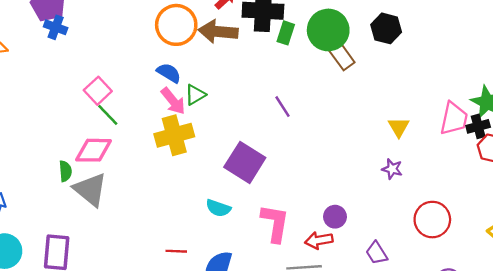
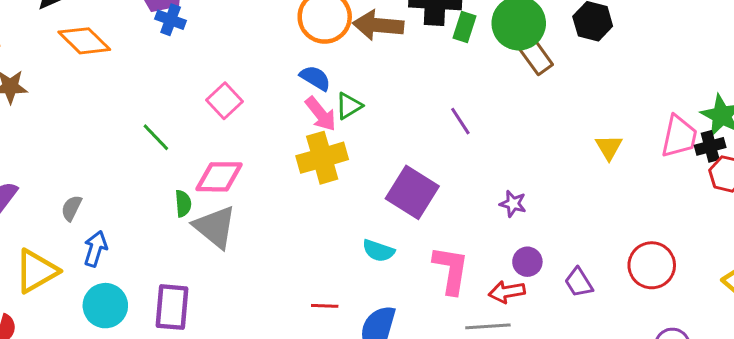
green line: (108, 115) -> (156, 137), moved
purple star: (392, 169) -> (513, 204), moved
purple trapezoid: (377, 253) -> (579, 282), moved

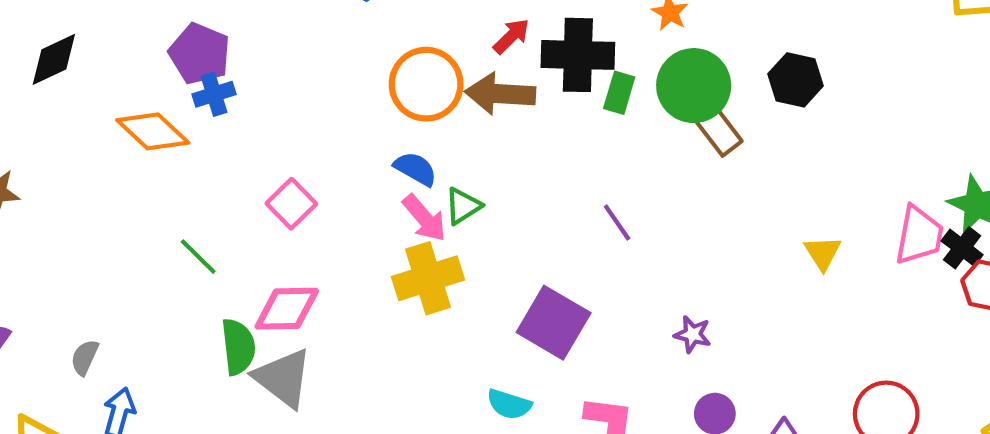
blue cross: (171, 20) -> (214, 94), turned -36
orange diamond: (84, 41) -> (153, 131), moved
black cross: (710, 146) -> (962, 248), turned -36
green semicircle: (183, 203) -> (238, 347), size x1.5

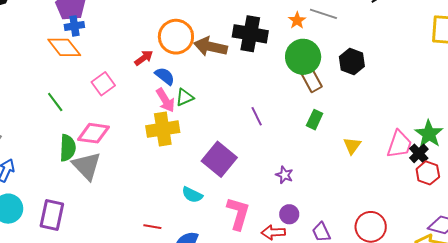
red arrow: (511, 36) -> (144, 58), moved
green rectangle: (619, 93) -> (315, 120), moved
orange diamond: (153, 131) -> (64, 47), moved

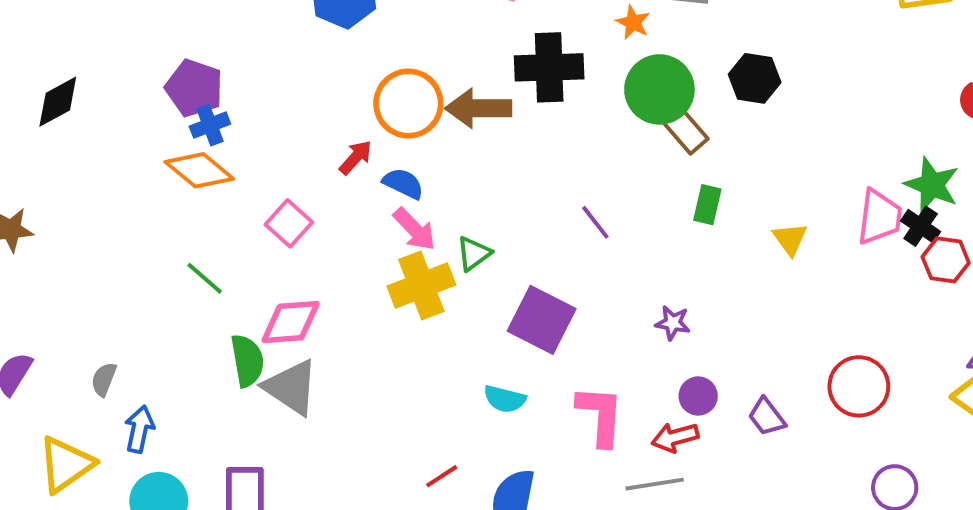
green triangle: (185, 97) -> (474, 253), moved
red line: (152, 227) -> (442, 476), turned -30

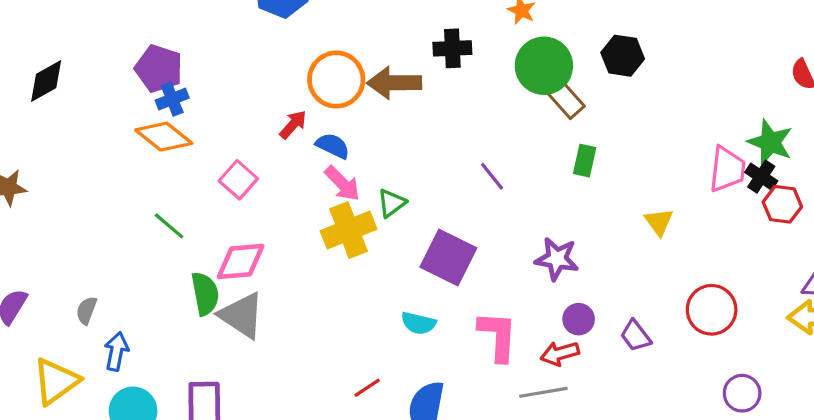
black cross: (549, 67) -> (452, 48), size x0.7
yellow triangle: (790, 239) -> (659, 222), moved
purple star: (673, 323) -> (557, 259), size x1.5

